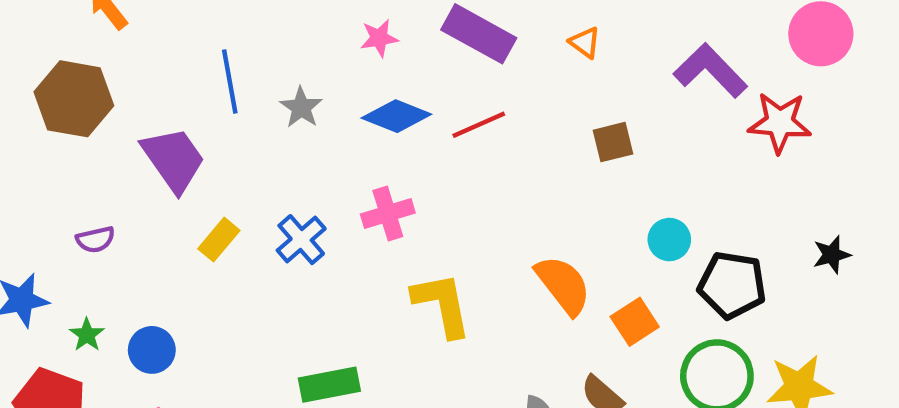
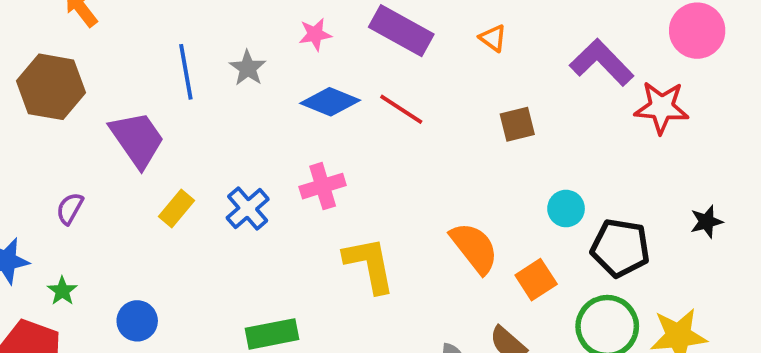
gray star: (301, 107) -> (248, 68), moved
red line: (479, 125) -> (401, 109), turned 57
purple semicircle: (95, 240) -> (70, 209), turned 132
blue circle: (152, 350) -> (137, 321), moved

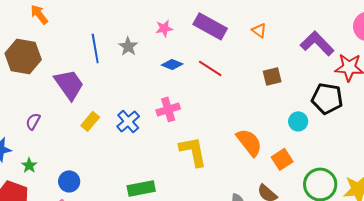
blue diamond: (330, 102) -> (172, 64), size x0.7
black pentagon: (620, 248) -> (327, 98), moved

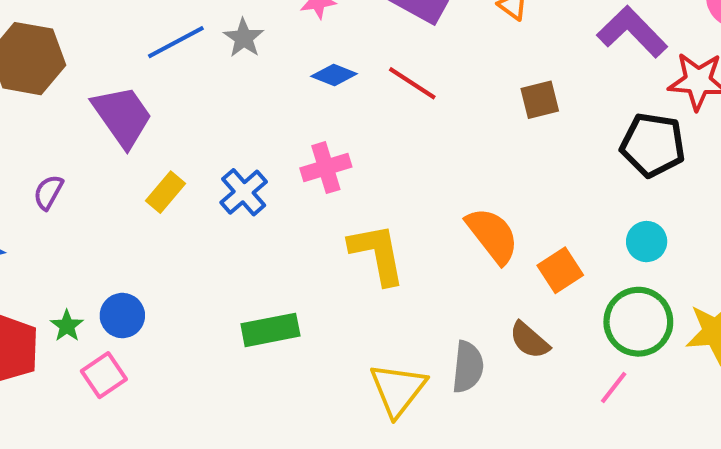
blue line: (95, 48) -> (176, 42), turned 72
cyan circle: (298, 121) -> (647, 242), moved
green star: (29, 165) -> (67, 326), moved

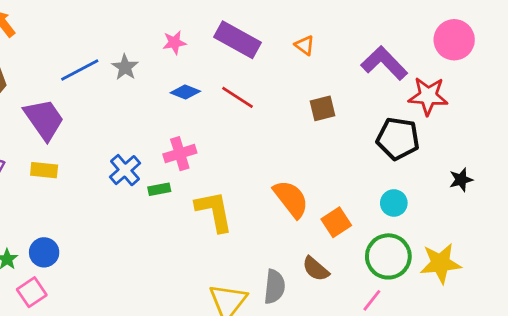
yellow rectangle: (166, 192) -> (44, 170), moved, turned 56
green rectangle: (270, 330) -> (159, 189), moved, size x0.6

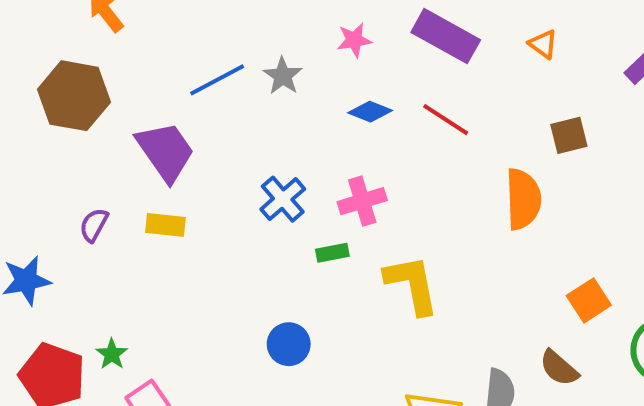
blue cross: (125, 170) -> (283, 199), moved
orange semicircle: (291, 199) -> (523, 199), moved, turned 36
blue circle: (44, 252) -> (289, 344), moved

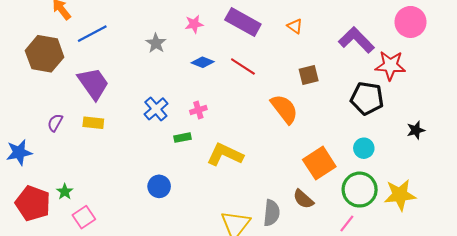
blue line: (217, 80) -> (92, 34), moved
orange semicircle: (523, 199) -> (284, 109), turned -36
pink cross: (362, 201) -> (198, 110), size x0.7
yellow L-shape: (412, 285) -> (225, 155), turned -54
orange square: (589, 300) -> (319, 163), size x1.4

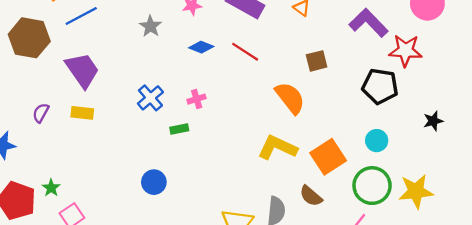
yellow L-shape: (225, 155) -> (277, 147), moved

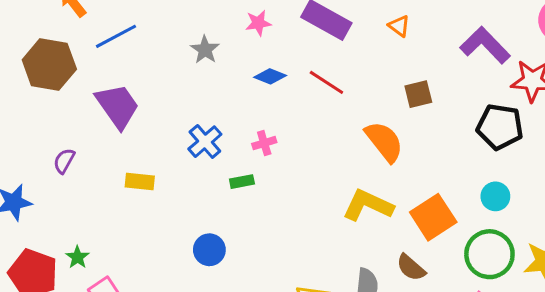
yellow rectangle: (82, 113) -> (140, 182), moved

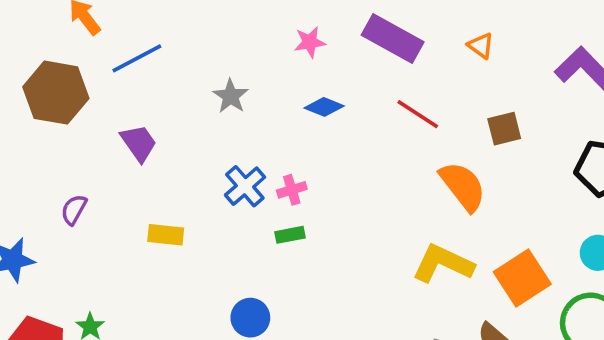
gray star: (205, 50) -> (231, 96), moved
red line: (326, 82) -> (418, 114), moved
purple trapezoid: (117, 106) -> (139, 143), size x0.7
pink cross: (264, 143) -> (292, 190), moved

